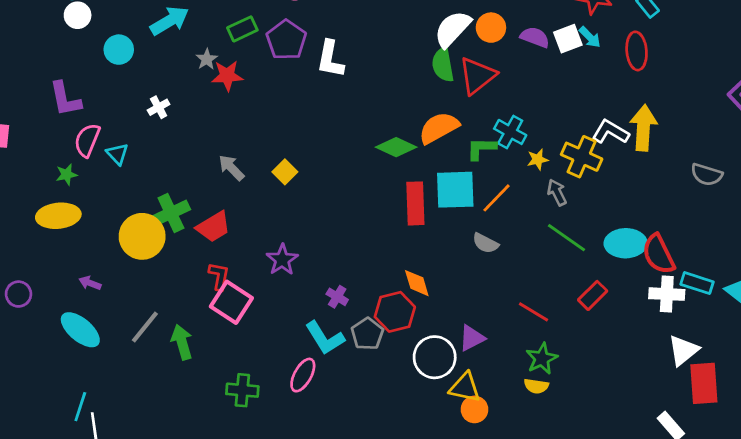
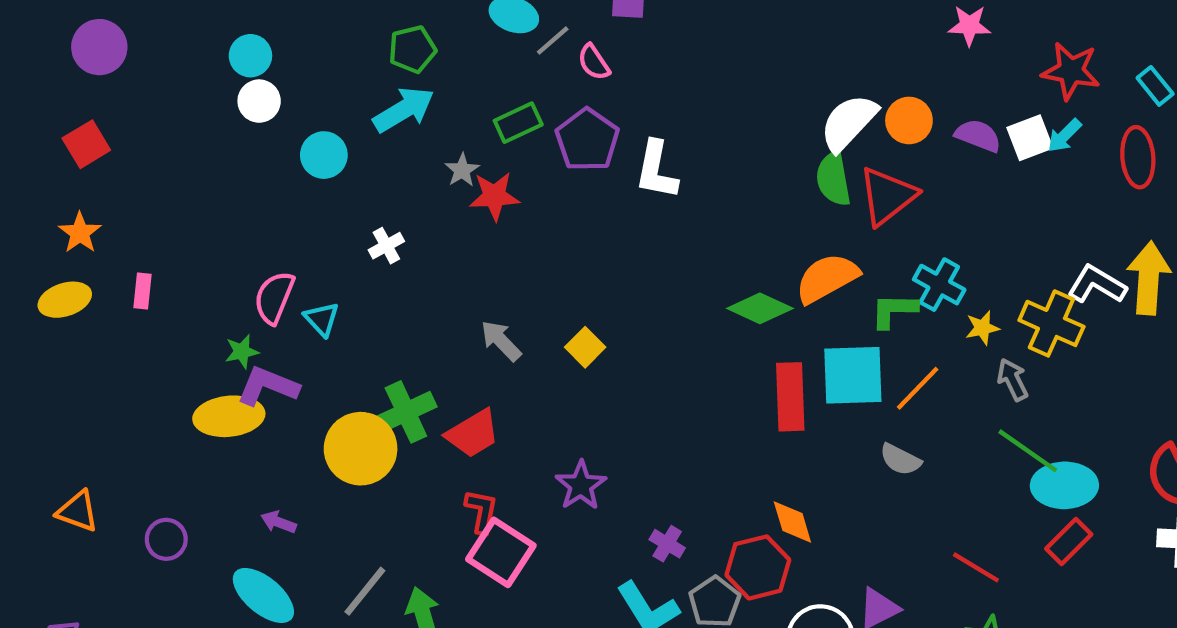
cyan arrow: (590, 37) -> (1064, 136), turned 90
purple L-shape: (65, 99) -> (268, 386), moved, turned 123
cyan ellipse: (626, 243) -> (1064, 485), moved

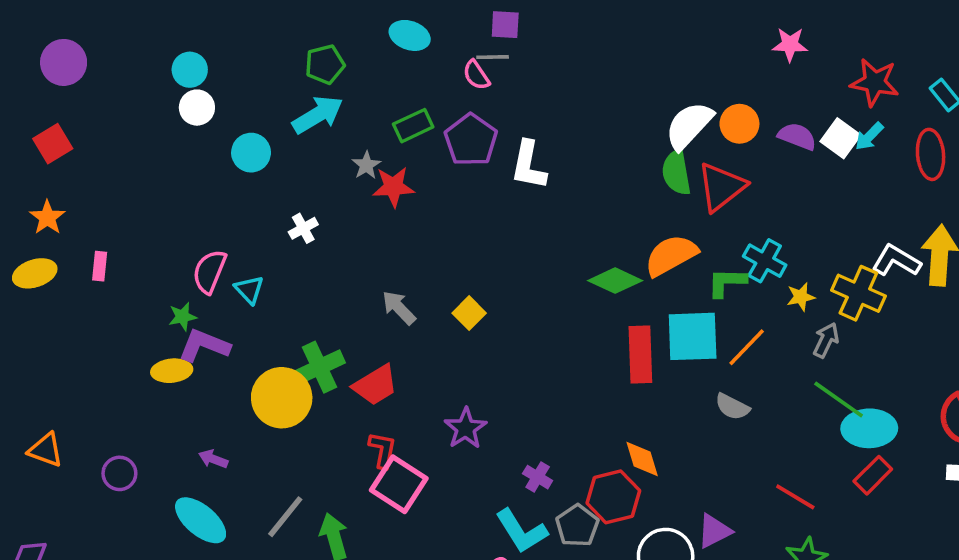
gray line: (553, 41) -> (493, 57), moved, turned 40
white square: (1030, 138) -> (840, 138), turned -33
gray arrow: (1013, 380) -> (826, 340), turned 52
yellow ellipse: (229, 416) -> (172, 371), size x0.7

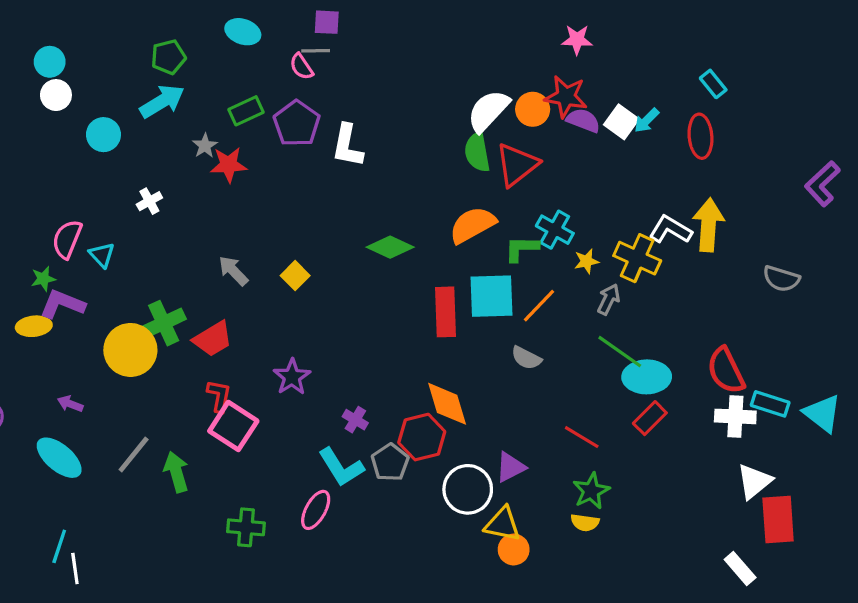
red star: (875, 82) -> (566, 97), moved
green diamond: (615, 281) -> (390, 247), moved
orange diamond: (642, 459) -> (447, 404), size x1.4

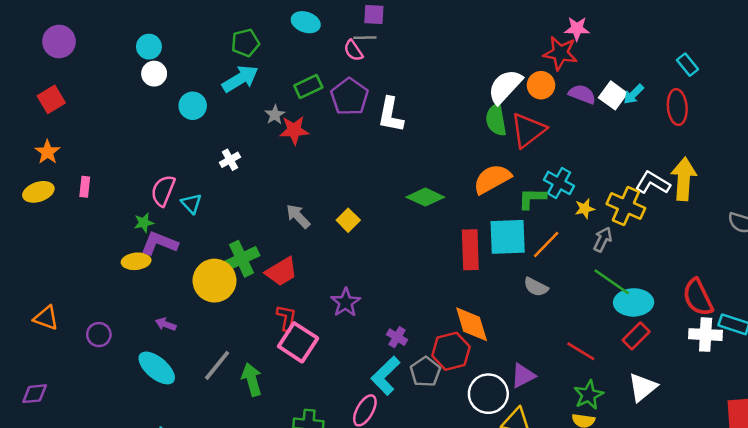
red star: (566, 97) -> (560, 53), moved
cyan L-shape: (341, 467) -> (385, 376), turned 78
white triangle: (754, 481) -> (643, 387), moved

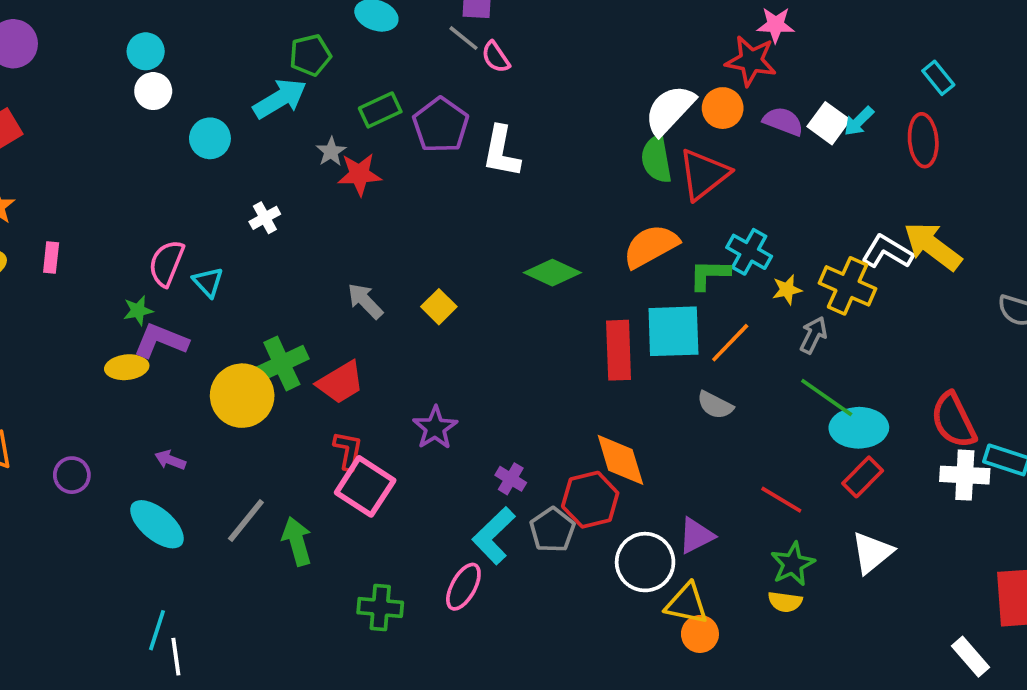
gray line: (365, 38) -> (463, 38), turned 40
green pentagon: (245, 43) -> (310, 55), moved
pink semicircle: (353, 50) -> (496, 57), moved
yellow arrow: (684, 179) -> (933, 246), turned -57

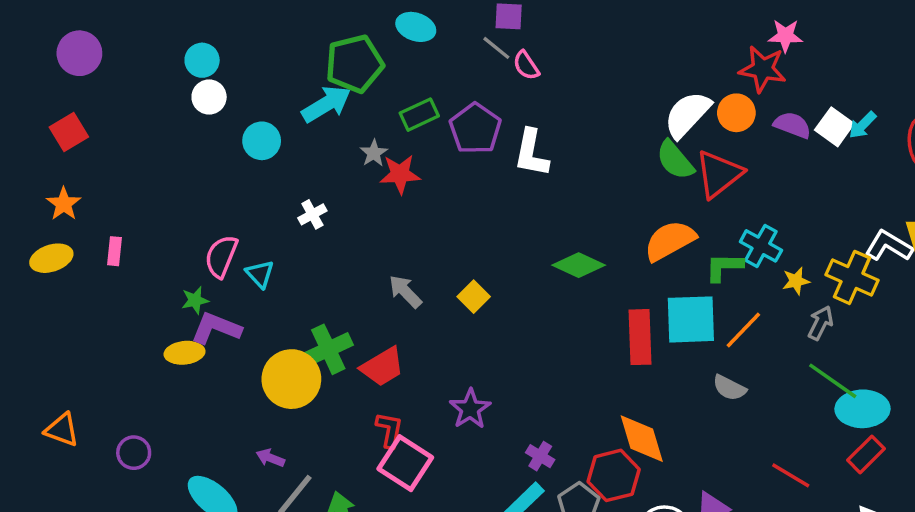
green pentagon: (310, 55) -> (354, 64), size x1.5
green semicircle: (656, 159) -> (675, 160), turned -30
purple arrow: (170, 460) -> (270, 458), moved

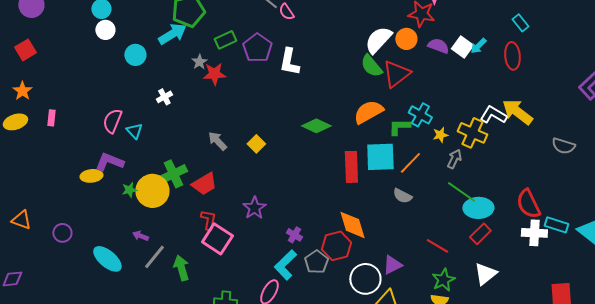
green star: (195, 300) -> (129, 190), moved

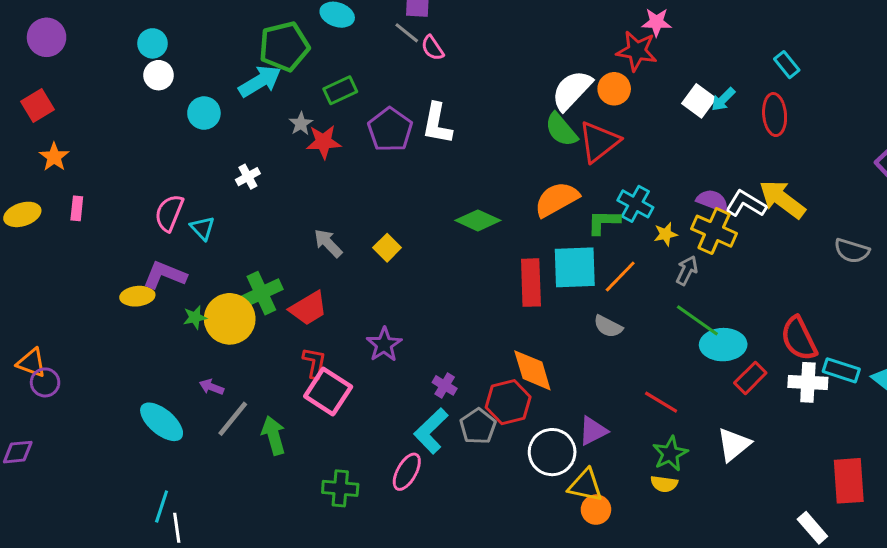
purple semicircle: (438, 46) -> (713, 201), moved
purple pentagon: (257, 48) -> (390, 130), moved
orange star: (22, 91) -> (54, 157), moved
purple circle: (62, 233) -> (45, 382), moved
red rectangle: (480, 234) -> (750, 378), moved

